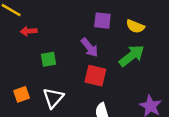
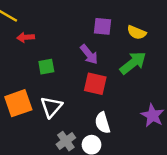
orange square: (22, 94) -> (18, 103), size x1.6

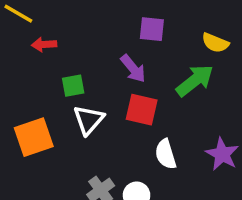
yellow semicircle: (137, 32) -> (215, 43), moved
white triangle: (51, 107) -> (89, 120), moved
white semicircle: (102, 123) -> (166, 154), moved

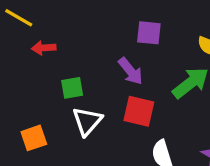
orange square: (34, 137) -> (34, 138), size x0.7

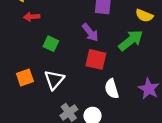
green square: (72, 88) -> (51, 44), turned 35
white triangle: (87, 121) -> (54, 80), moved

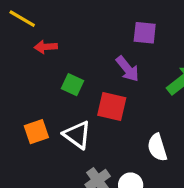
red square: (96, 59) -> (112, 107), moved
white triangle: (54, 80) -> (77, 135), turned -35

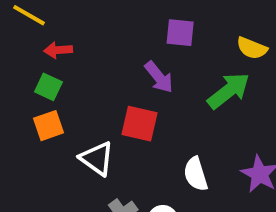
green square: (72, 85) -> (48, 87), moved
orange square: (36, 132) -> (48, 126), moved

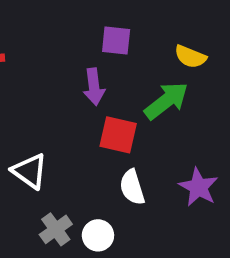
purple arrow: (159, 77) -> (94, 87), turned 32
red square: (139, 124) -> (118, 135), moved

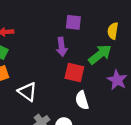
yellow semicircle: (190, 57) -> (113, 31), turned 77
purple star: (198, 187) -> (117, 80), moved

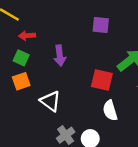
purple arrow: (62, 47) -> (60, 55), moved

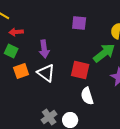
orange square: (21, 81) -> (21, 71), moved
white triangle: (50, 101) -> (46, 73), moved

